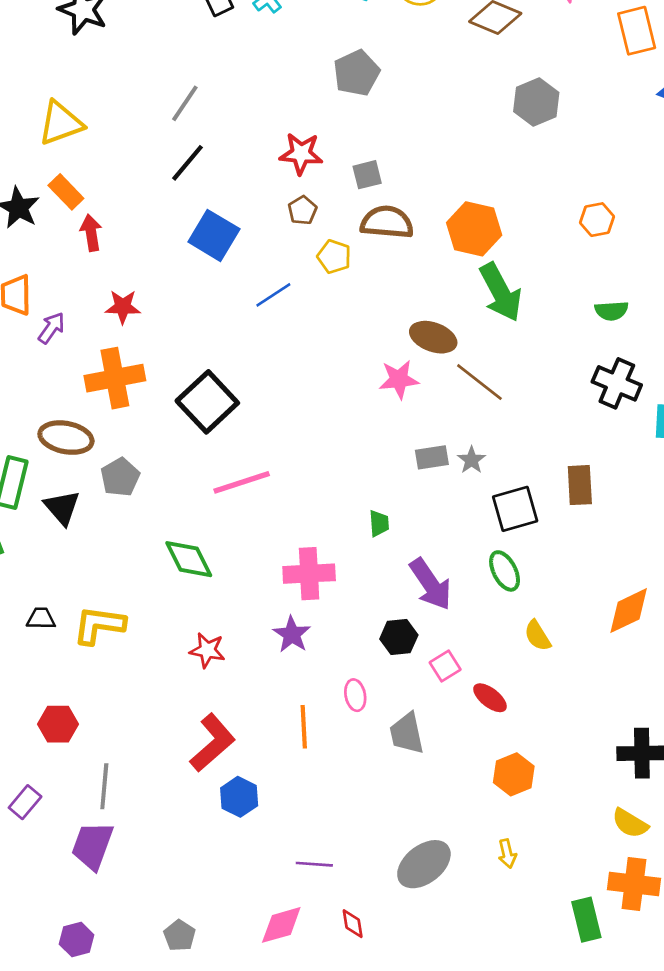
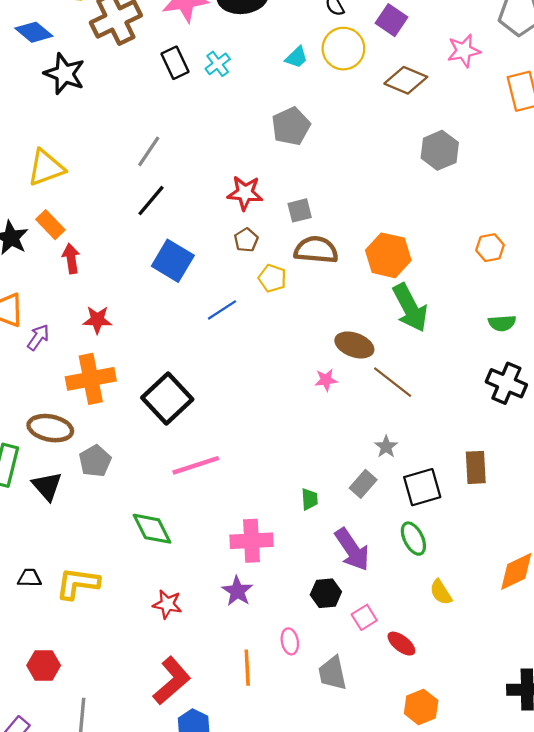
pink star: (399, 379) -> (326, 380), size x0.7
gray rectangle: (432, 457) -> (363, 484), moved, turned -40

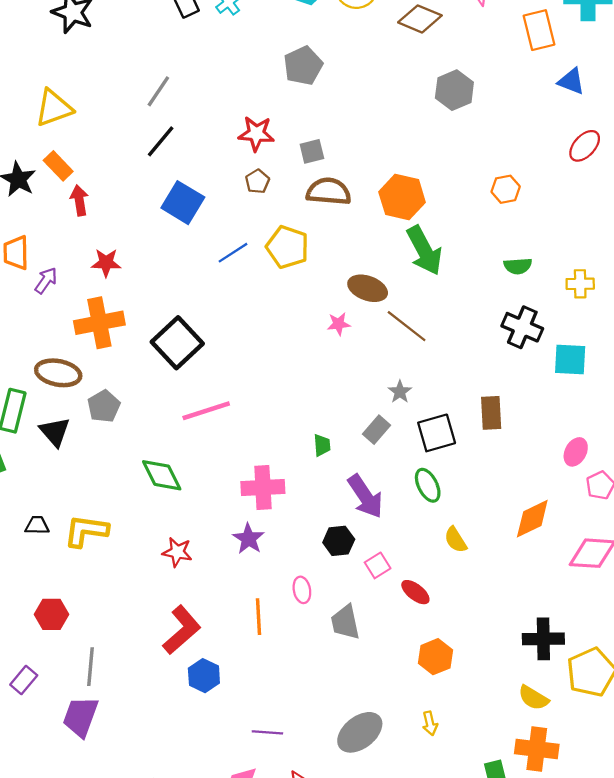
yellow pentagon: (272, 278) -> (287, 247), moved, size x1.5

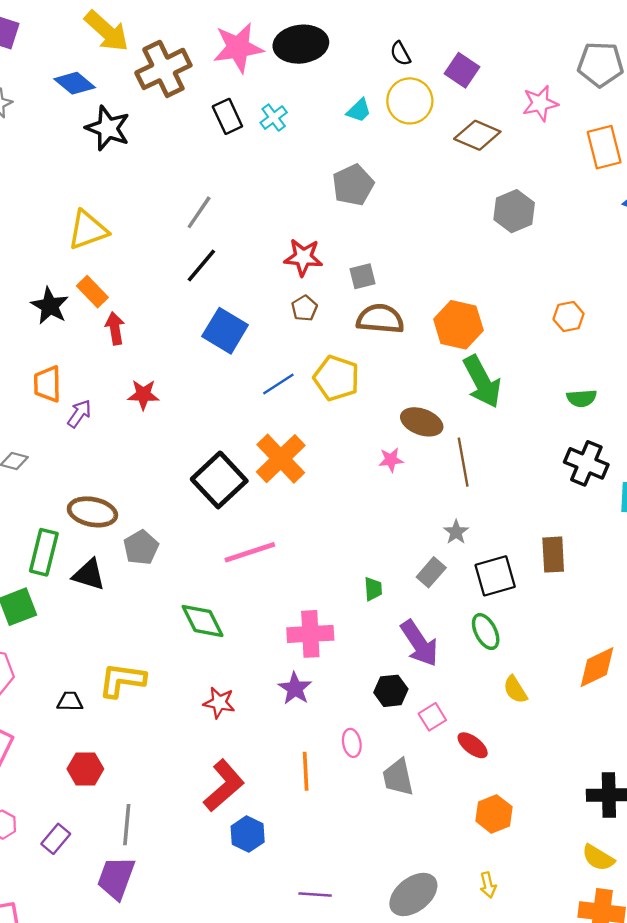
orange cross: (99, 323) -> (281, 459), moved, turned -33
brown line: (407, 326) -> (463, 462), turned 42
black triangle: (55, 432) -> (89, 575), turned -32
black trapezoid: (37, 525) -> (70, 701), moved

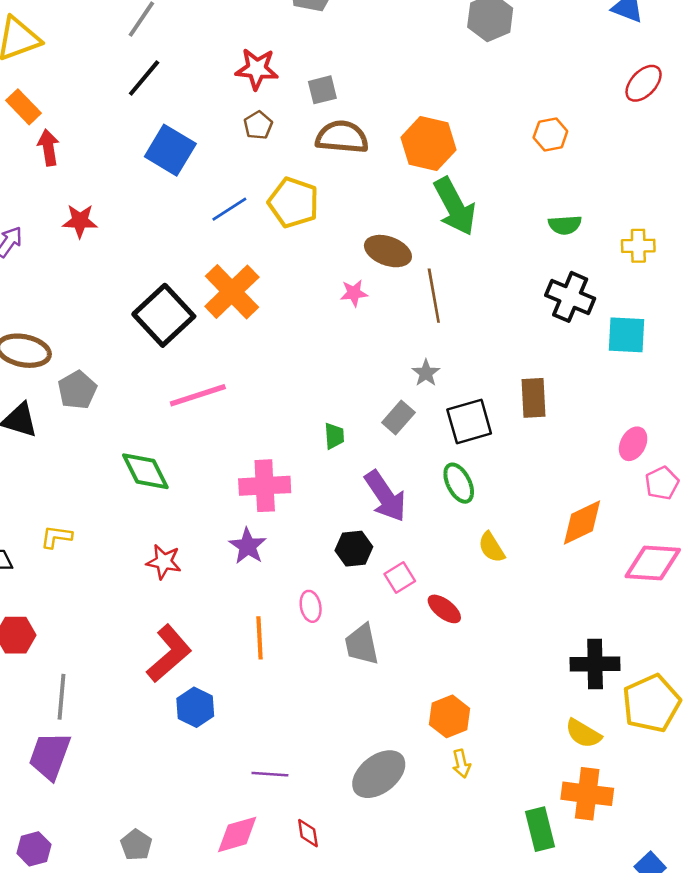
yellow L-shape: (122, 680) -> (56, 537), size x0.6
orange hexagon: (494, 814) -> (450, 716), moved

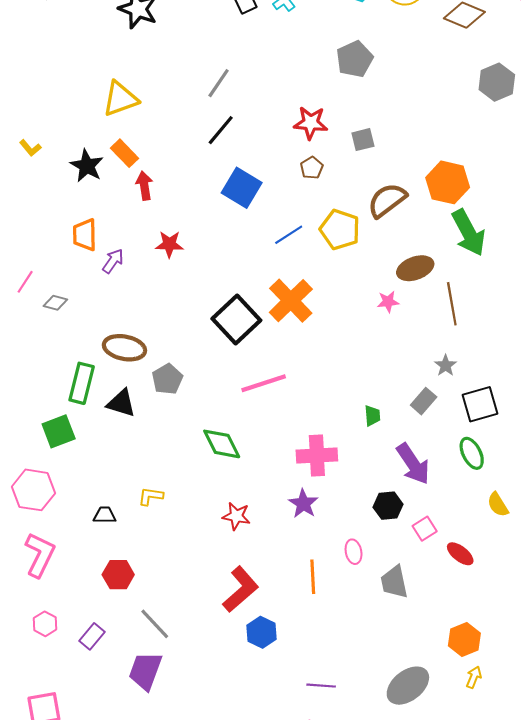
brown semicircle: (342, 137) -> (387, 200), moved, turned -42
brown ellipse: (388, 251) -> (415, 268), turned -40
gray line: (62, 697) -> (155, 624), turned -48
yellow arrow: (461, 764) -> (474, 677), turned -145

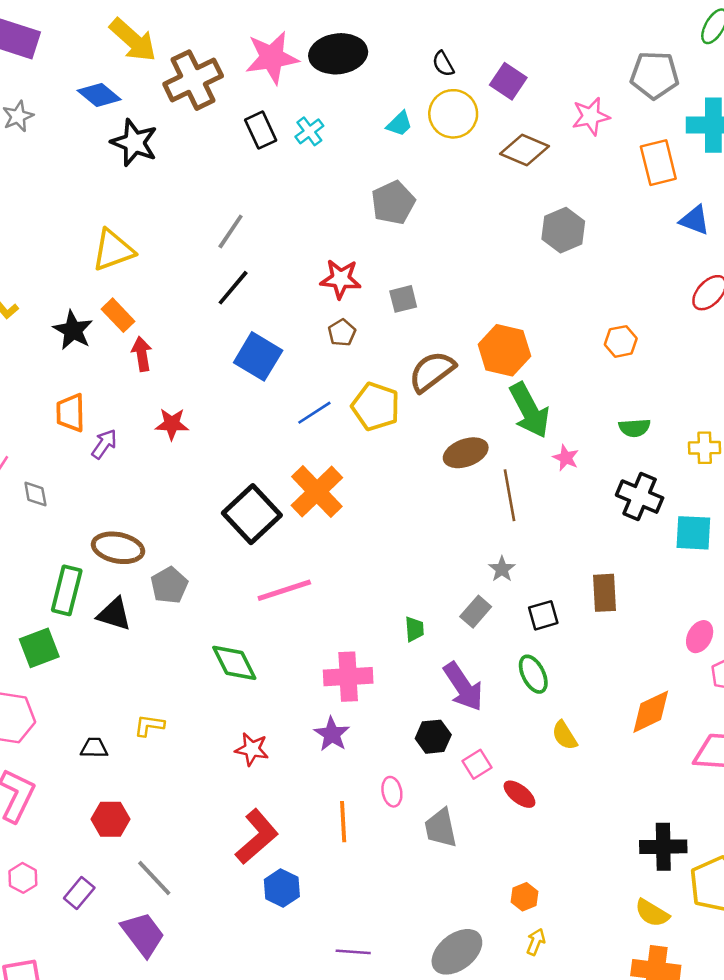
pink star: (388, 302) -> (566, 458), moved, turned 30
gray diamond: (55, 303) -> (35, 494), turned 65
black square: (480, 404) -> (543, 615), size x0.7
orange hexagon: (464, 640) -> (524, 897), size x0.7
purple trapezoid: (145, 671) -> (143, 934), turned 123

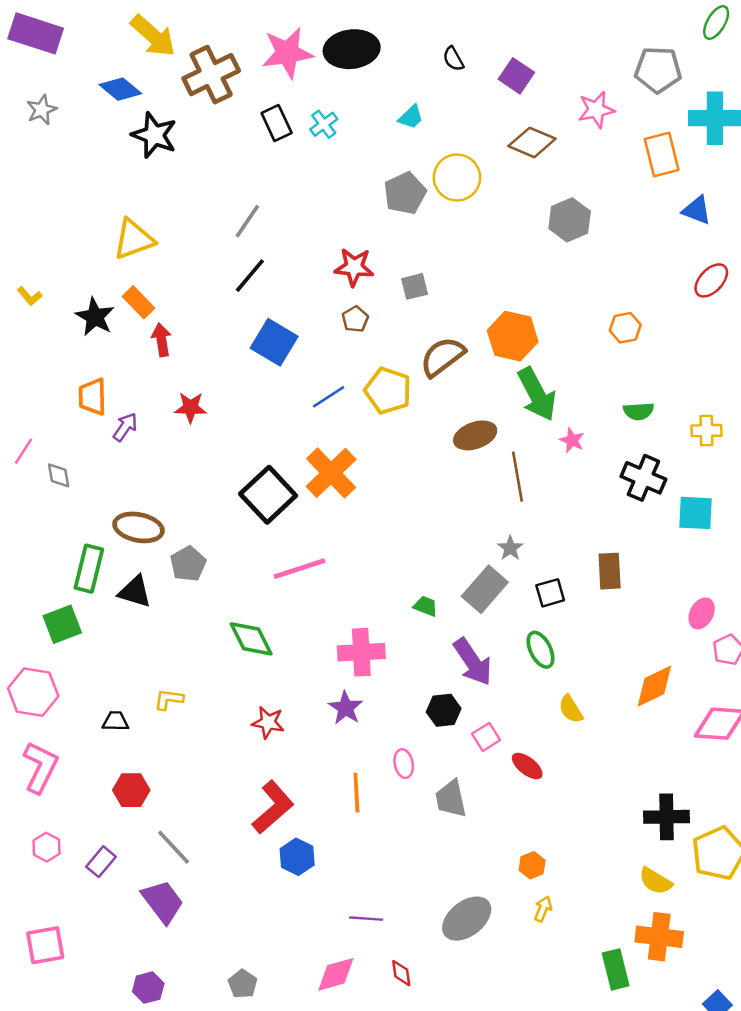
yellow circle: (453, 114) -> (457, 178), moved
gray rectangle: (476, 612) -> (485, 589), size x1.5
green trapezoid: (414, 629) -> (425, 606), turned -65

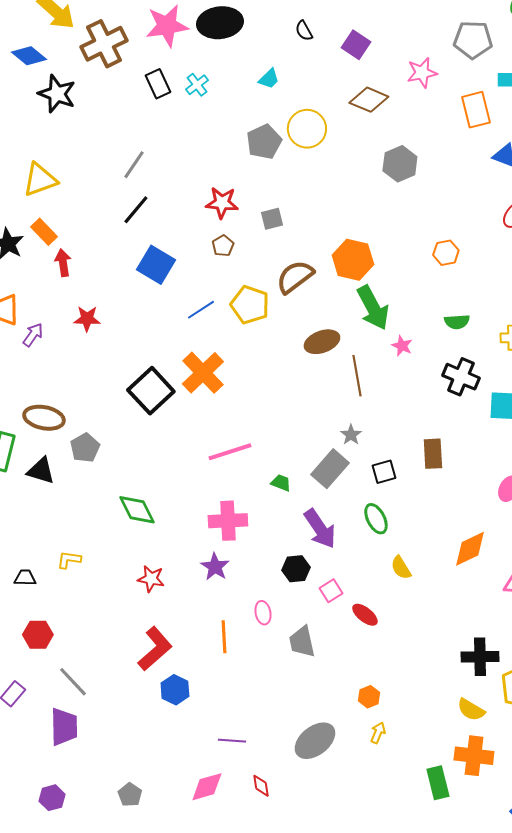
pink line: (300, 569) -> (230, 452), moved
purple trapezoid: (163, 902) -> (64, 727), turned 36

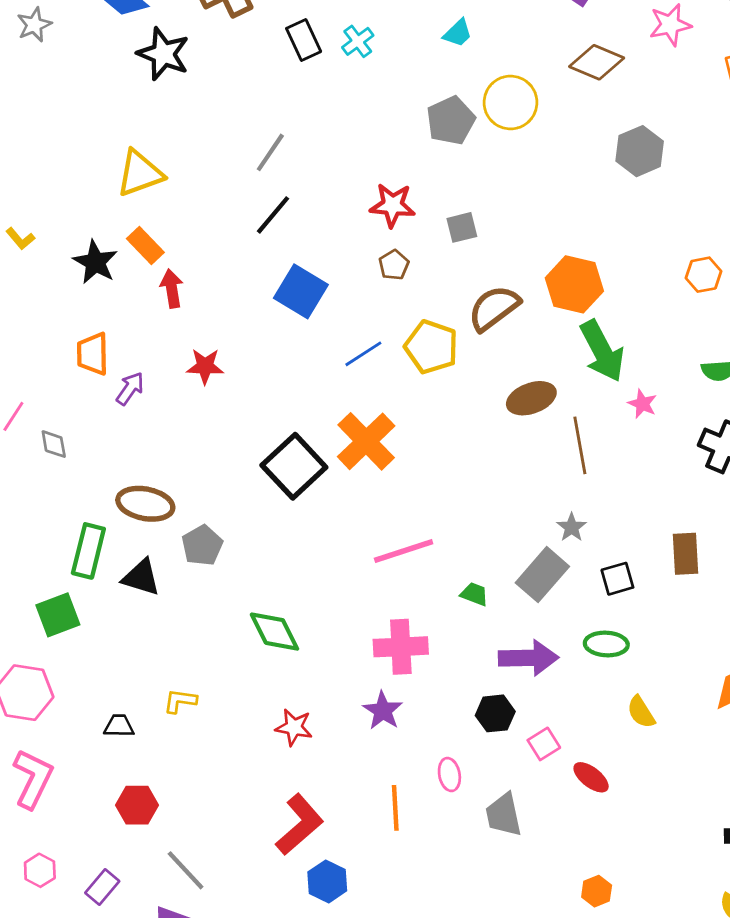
green ellipse: (376, 519) -> (606, 644), turned -60
purple arrow: (320, 529) -> (529, 658), turned -57

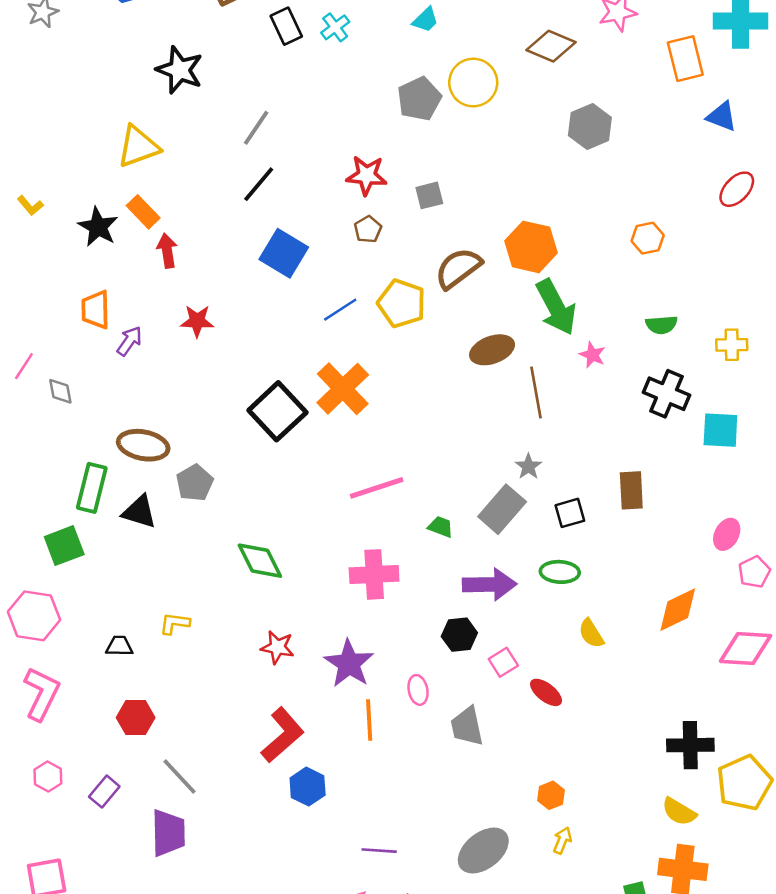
black star: (163, 54) -> (180, 70), moved
purple star: (383, 711) -> (349, 664), moved, size x1.4

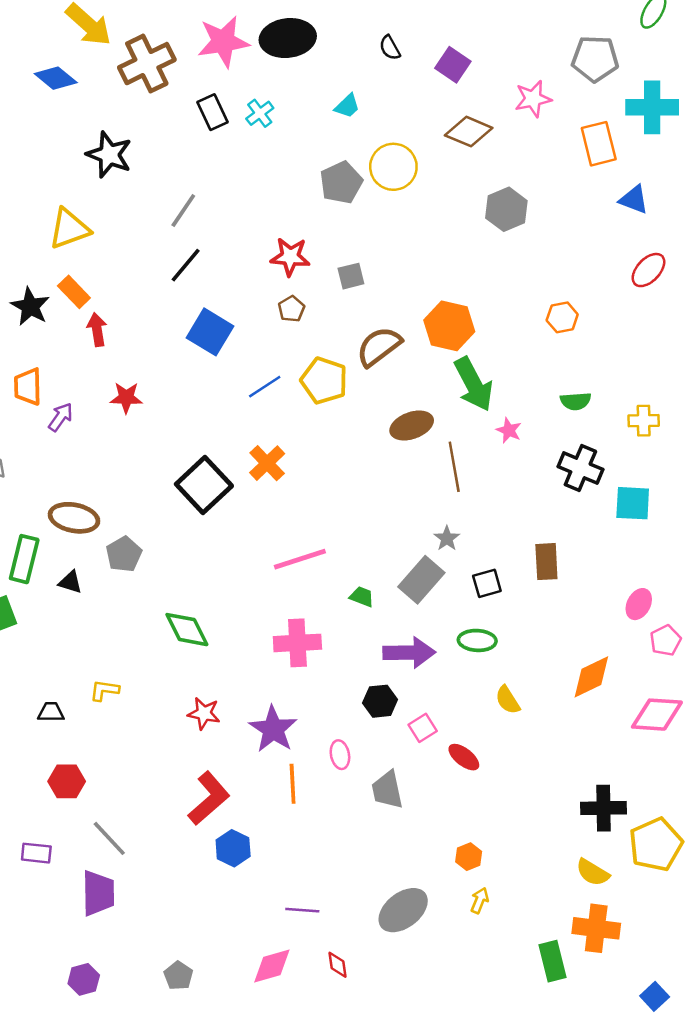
orange cross: (343, 389) -> (267, 463), size x0.7
black triangle: (139, 512) -> (70, 582), size x0.7
purple rectangle: (104, 792) -> (36, 853), turned 56

